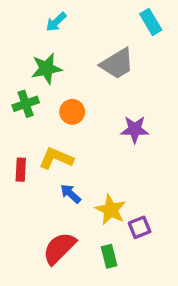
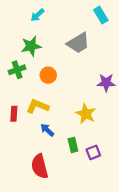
purple star: (135, 129) -> (106, 83), moved
yellow star: (111, 210) -> (86, 114), moved
red semicircle: (59, 248) -> (40, 166), turned -60
green rectangle: (109, 256) -> (73, 145), moved

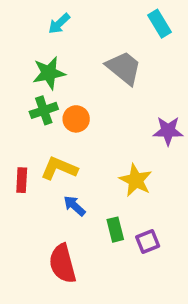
gray trapezoid: (78, 43) -> (124, 68), turned -110
green cross: (17, 70) -> (44, 110), moved

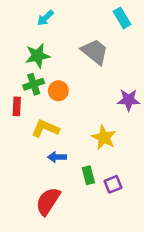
red rectangle: (22, 180) -> (17, 106), moved
blue arrow: (74, 206) -> (57, 157), turned -42
red semicircle: (63, 264) -> (48, 201), turned 48

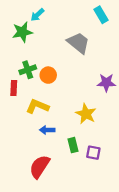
green star: (38, 56) -> (22, 32), moved
purple square: (113, 184) -> (93, 153), turned 32

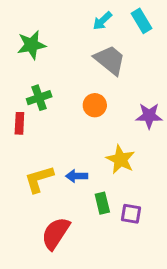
cyan arrow: (37, 15) -> (102, 21), moved
orange circle: (48, 75) -> (95, 105), moved
yellow L-shape: (37, 106) -> (39, 179), moved, turned -40
blue arrow: (47, 130) -> (77, 176), moved

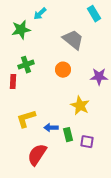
cyan arrow: (102, 21) -> (40, 14), moved
blue arrow: (77, 176) -> (51, 128), moved

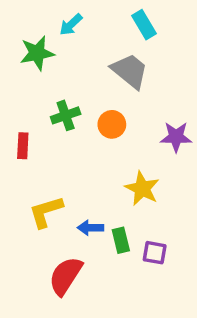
cyan rectangle: (94, 14) -> (144, 25), moved
green cross: (26, 65) -> (66, 115), moved

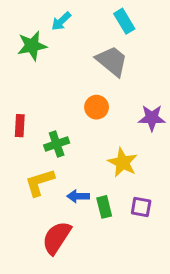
green cross: (66, 115) -> (57, 144), moved
purple square: (155, 253) -> (141, 207), moved

